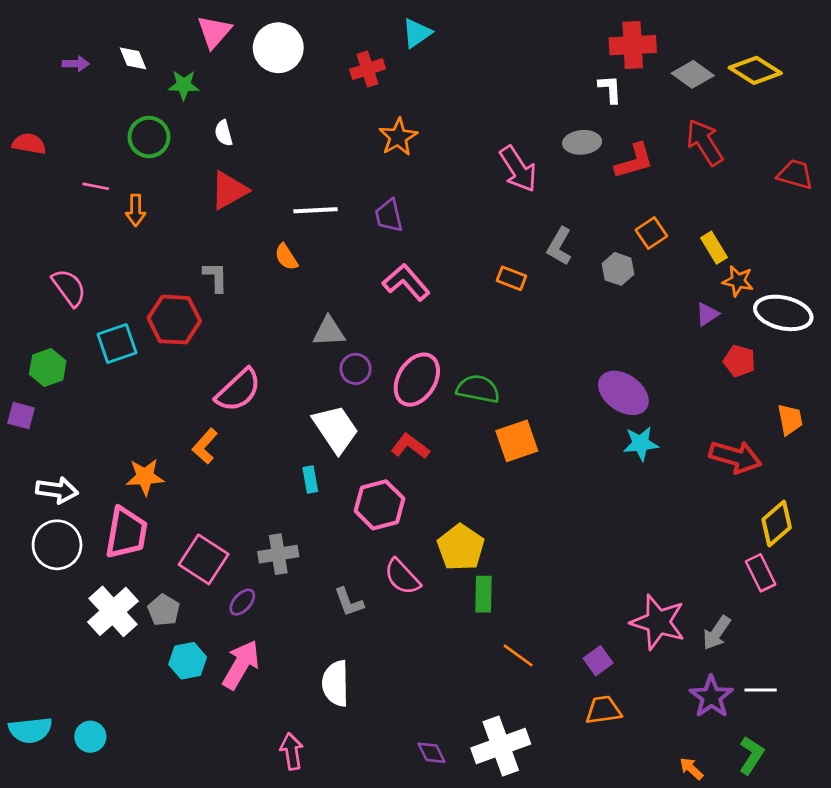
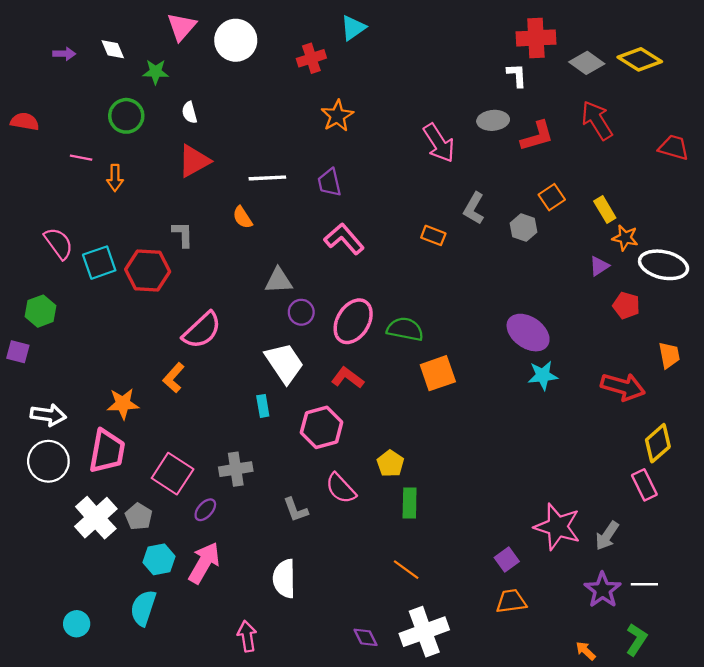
cyan square: (117, 344) -> (99, 263), moved
yellow pentagon: (461, 547) -> (390, 463), size x0.7
orange line: (518, 655) -> (406, 570), moved
cyan semicircle: (30, 730) -> (143, 608), moved, turned 114

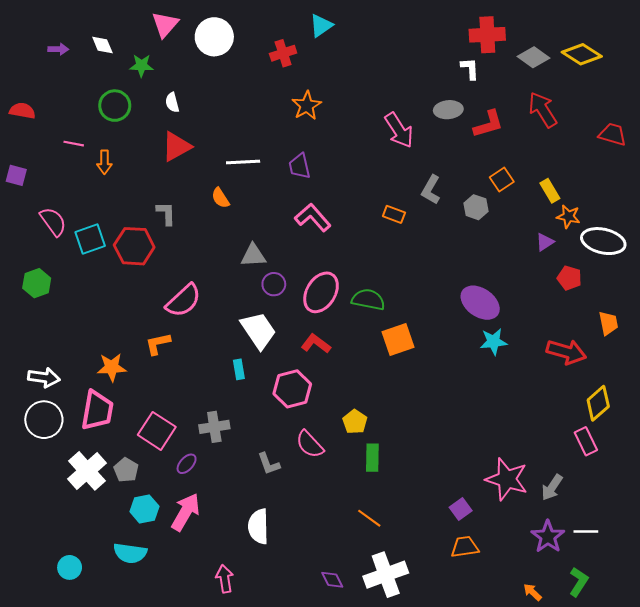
purple square: (18, 352) -> (16, 175), moved
orange L-shape: (174, 378) -> (158, 344), turned 36
cyan semicircle: (143, 608) -> (130, 553), turned -100

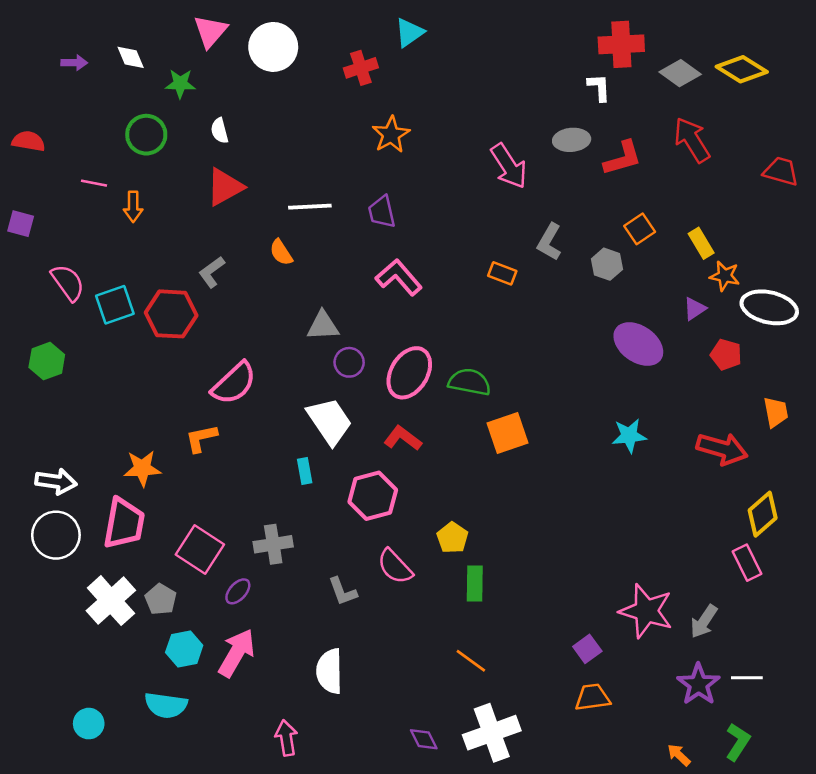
gray L-shape: (166, 213) -> (212, 272), turned -125
purple ellipse: (480, 303) -> (638, 344), moved

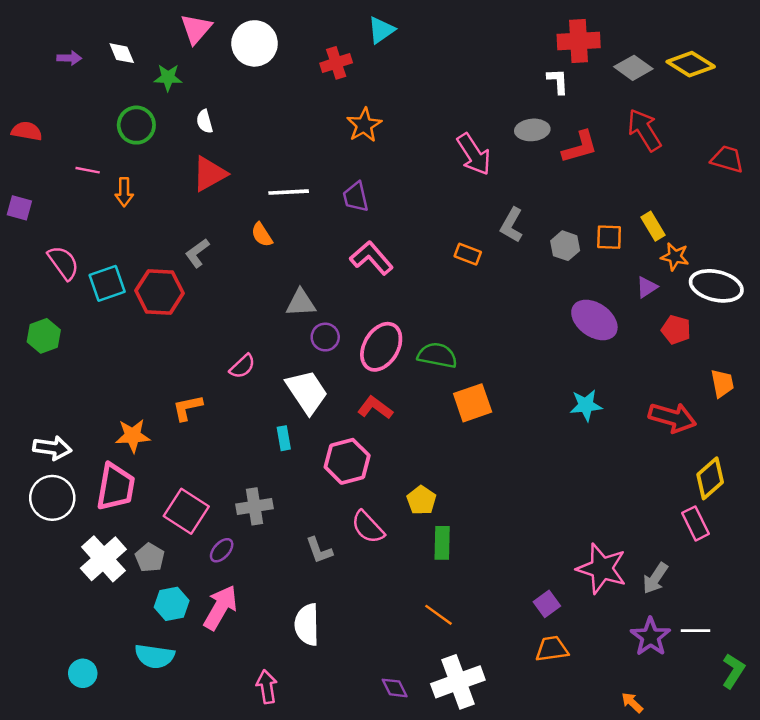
orange square: (640, 229) -> (609, 237), moved, turned 36
pink semicircle: (234, 383) -> (242, 366), moved, size x0.6
green L-shape: (738, 742) -> (733, 671), moved

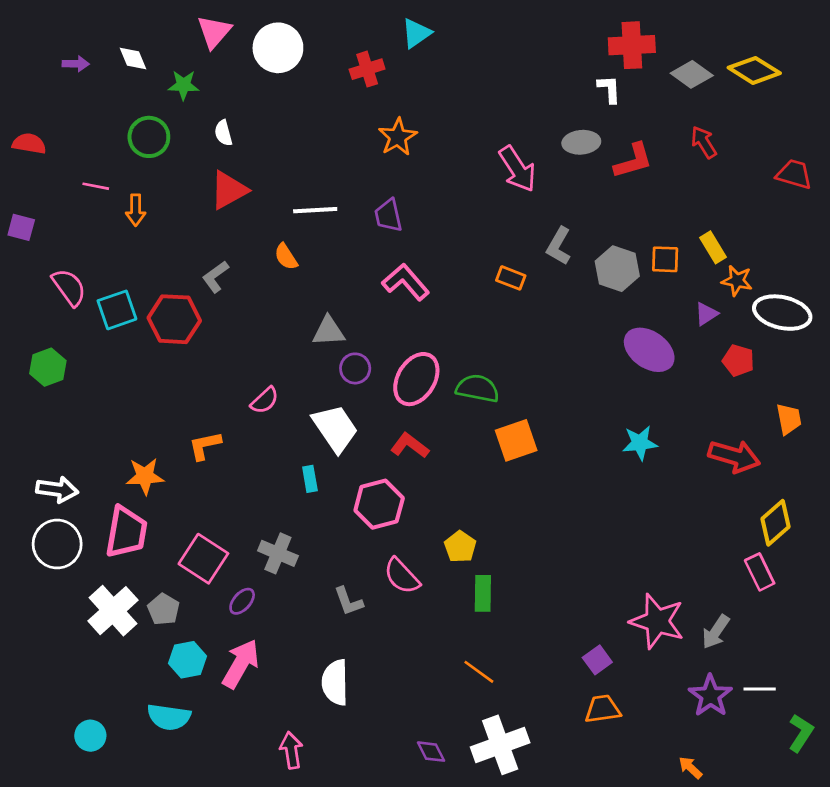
red arrow: (644, 130) -> (704, 142), size x0.7
gray hexagon: (565, 246) -> (617, 269), size x1.4
gray cross: (255, 506) -> (278, 553), turned 32

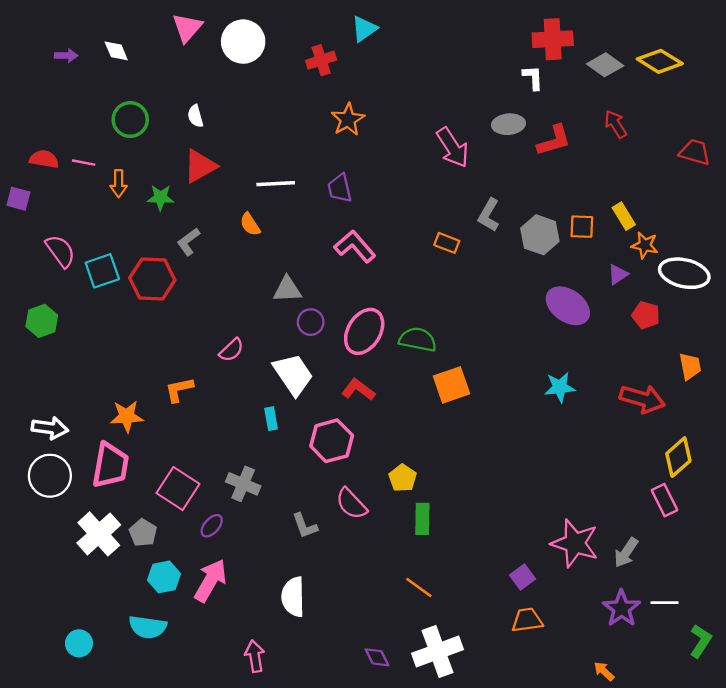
green star: (184, 85) -> (160, 198), moved
red semicircle: (29, 144) -> (44, 159), moved

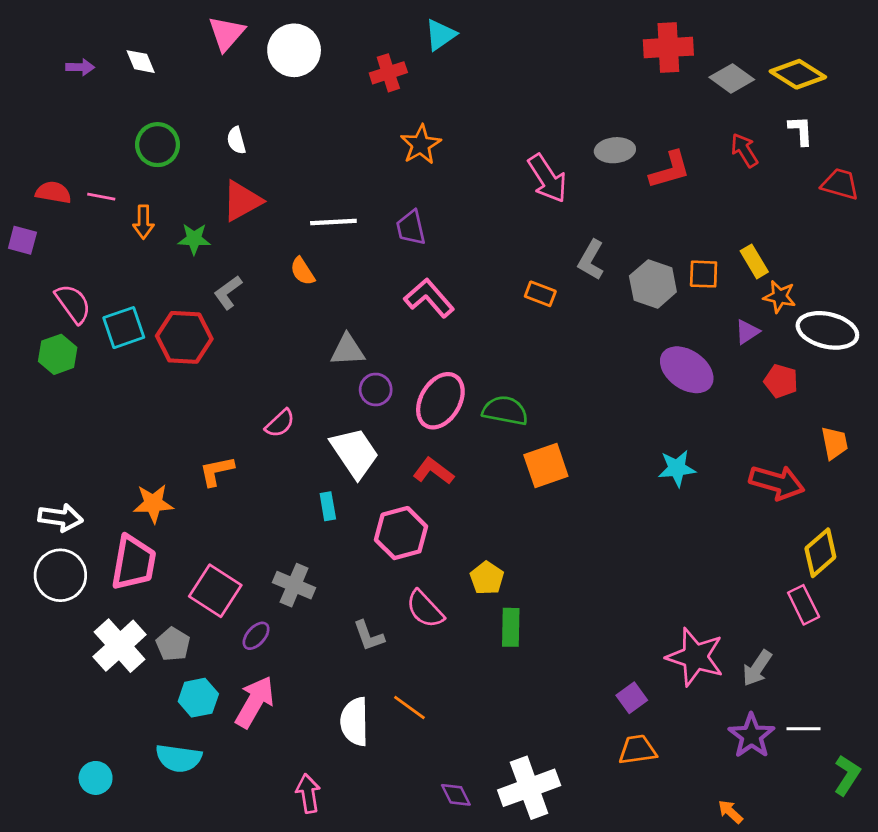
white L-shape: (533, 78) -> (801, 131), moved
green hexagon: (42, 321) -> (58, 354), moved
orange line: (419, 587) -> (409, 708), moved

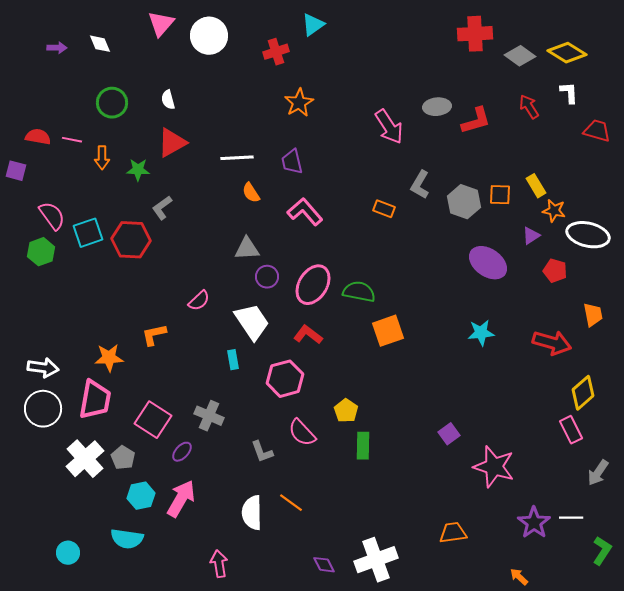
orange semicircle: (302, 271) -> (251, 193), moved
gray arrow: (757, 668) -> (598, 473), moved
purple square: (632, 698) -> (449, 434), moved

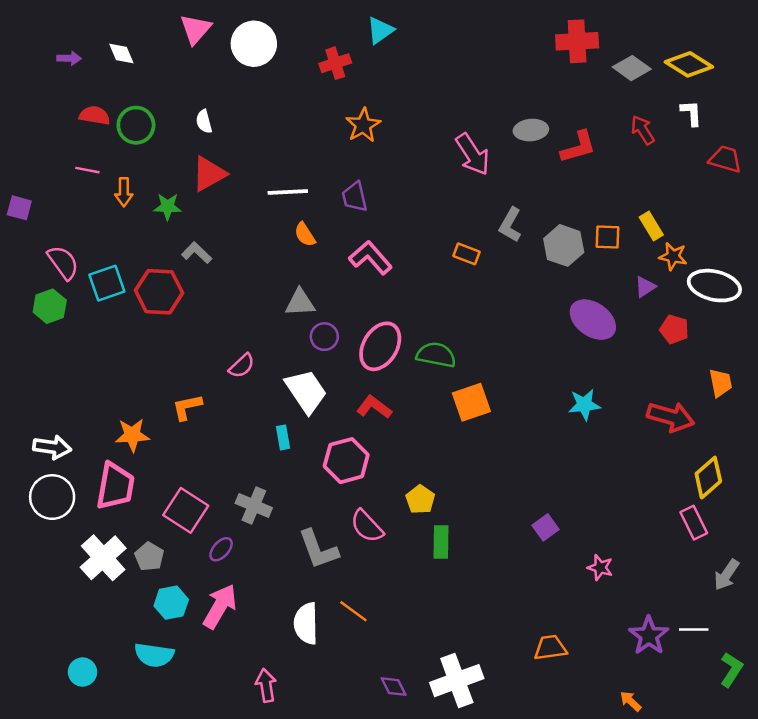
red semicircle: (38, 137) -> (95, 115), moved
gray L-shape: (162, 208) -> (197, 253), turned 80
gray L-shape: (262, 452) -> (318, 549), size x1.5
pink star: (494, 467) -> (600, 567), size x0.5

